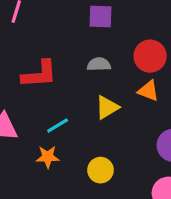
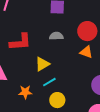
yellow triangle: (107, 107) -> (42, 64), moved
cyan line: (58, 125) -> (49, 82), moved

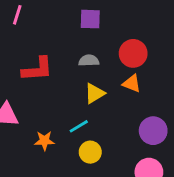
yellow triangle: (42, 64) -> (95, 93), moved

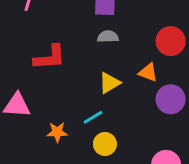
red circle: (133, 53) -> (171, 41), moved
gray semicircle: (89, 61) -> (108, 37), moved
purple circle: (153, 131) -> (171, 99), moved

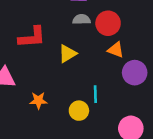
red circle: (171, 41) -> (108, 23), moved
yellow triangle: (109, 83) -> (68, 54), moved
cyan line: (93, 117) -> (95, 94), moved, turned -60

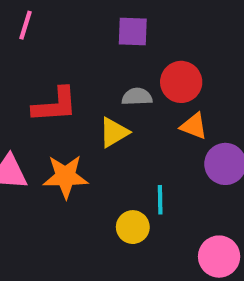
gray semicircle: (81, 19) -> (137, 97), moved
orange star: (38, 100) -> (65, 177), moved, size x1.5

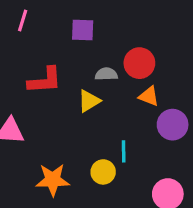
purple square: (133, 31) -> (83, 30), moved
orange star: (65, 177) -> (53, 180), moved

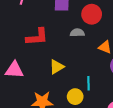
red circle: (139, 63) -> (92, 14), moved
yellow triangle: (89, 101) -> (57, 67), moved

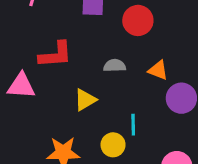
gray semicircle: (77, 33) -> (115, 66), moved
pink triangle: (14, 70) -> (21, 86), moved

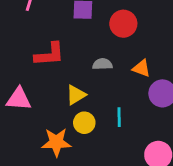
pink triangle: (21, 86) -> (19, 99), moved
yellow circle: (113, 145) -> (84, 123), moved

